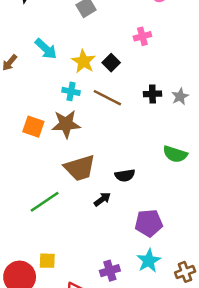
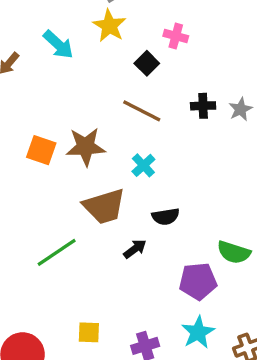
pink cross: (142, 36) -> (176, 36), moved, turned 30
yellow star: (84, 61) -> (109, 26), moved
cyan cross: (71, 91) -> (143, 165), moved, turned 36
green semicircle: (175, 154) -> (234, 252), moved
yellow square: (47, 261) -> (89, 332), moved

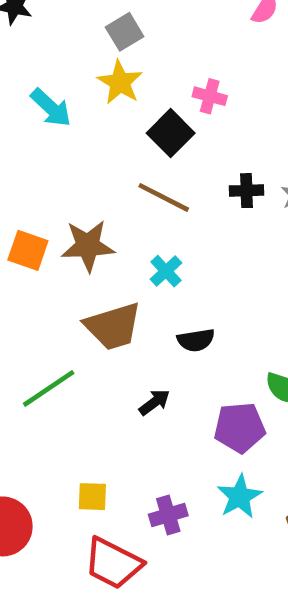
black square: (147, 63) -> (171, 133), size x1.4
black arrow: (135, 249) -> (154, 402), moved

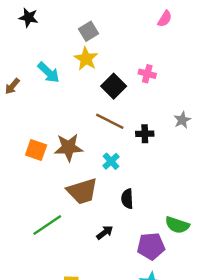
pink cross: (210, 96) -> (147, 74), moved
black cross: (247, 191) -> (145, 134), moved
black semicircle: (196, 340) -> (127, 199), turned 96

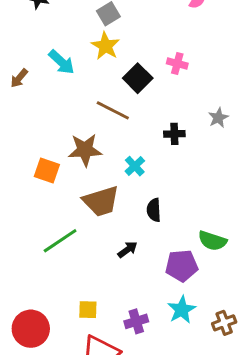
brown line: (110, 121) -> (113, 110), moved
orange square: (36, 150) -> (47, 170), moved

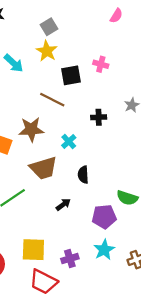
black square: (138, 78) -> (71, 75), turned 35
yellow square: (88, 310) -> (33, 250), size x1.6

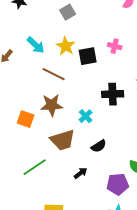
yellow star: (47, 51) -> (66, 46), moved
brown line: (52, 100) -> (54, 74), moved
black cross: (99, 117) -> (113, 94), size x1.5
black semicircle: (83, 175) -> (99, 146), turned -119

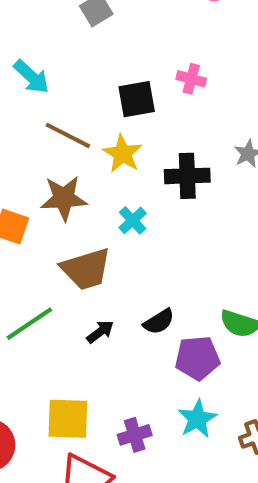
yellow star: (66, 46) -> (122, 154), moved
black semicircle: (99, 146) -> (159, 322), moved
black arrow: (81, 173) -> (100, 332), moved

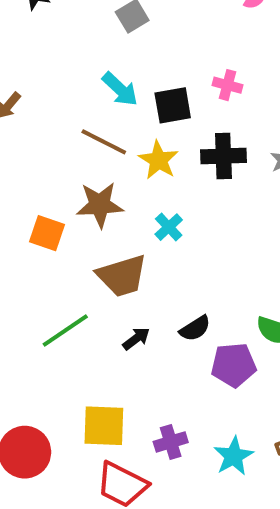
cyan arrow: (31, 77) -> (120, 89), moved
black cross: (187, 176) -> (223, 156), moved
cyan star: (197, 419) -> (234, 456), moved

